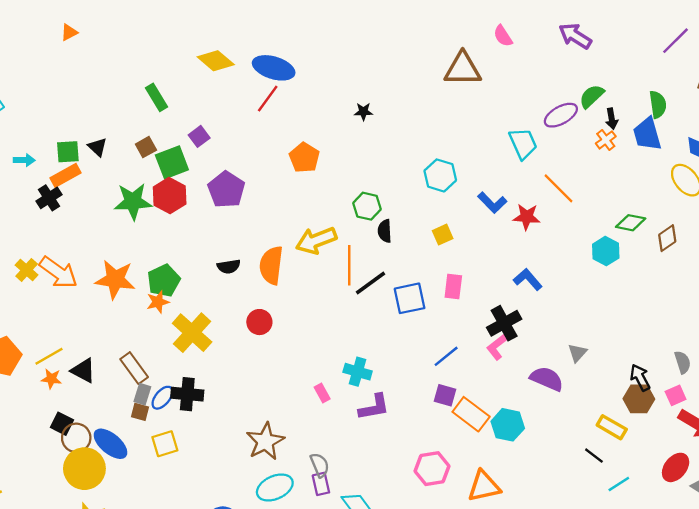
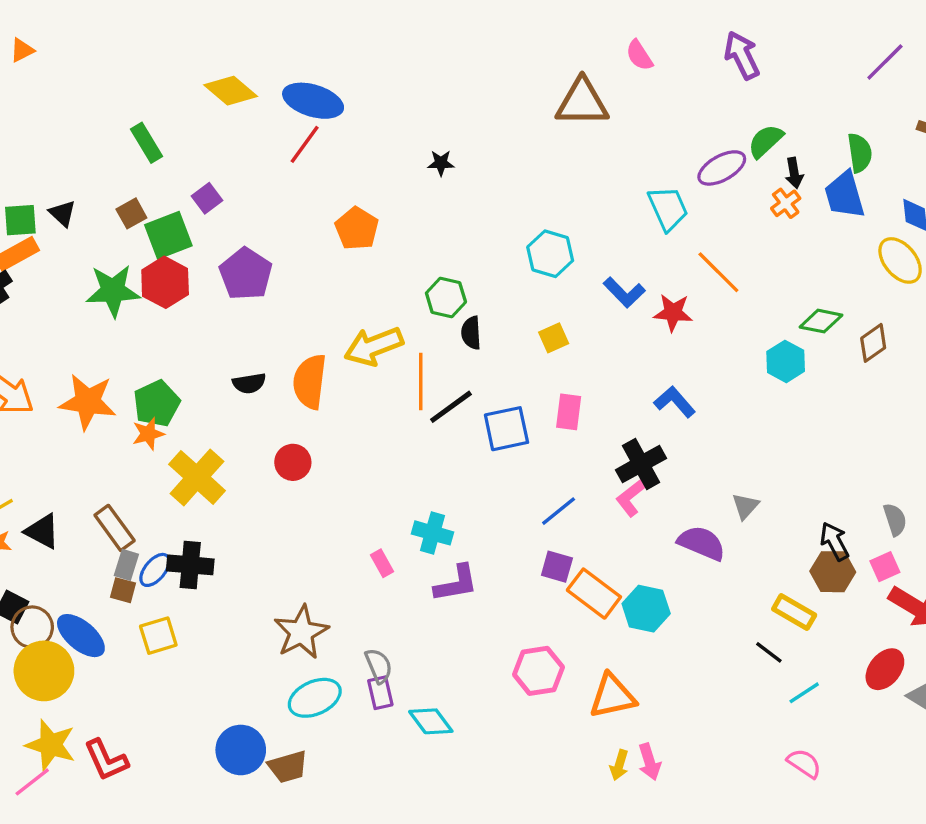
purple arrow: (575, 36) -> (742, 55), turned 32

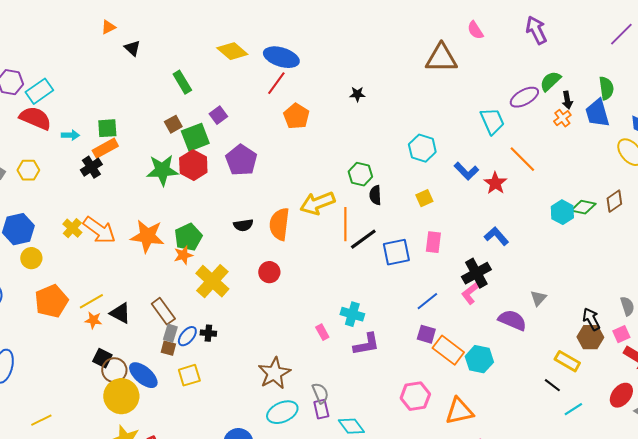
black triangle: (62, 213) -> (132, 48), moved
orange pentagon: (357, 229) -> (296, 116), moved
red star: (673, 313) -> (495, 183), turned 30
green diamond: (821, 321) -> (583, 207), moved
black cross: (190, 565) -> (208, 333), size x0.6

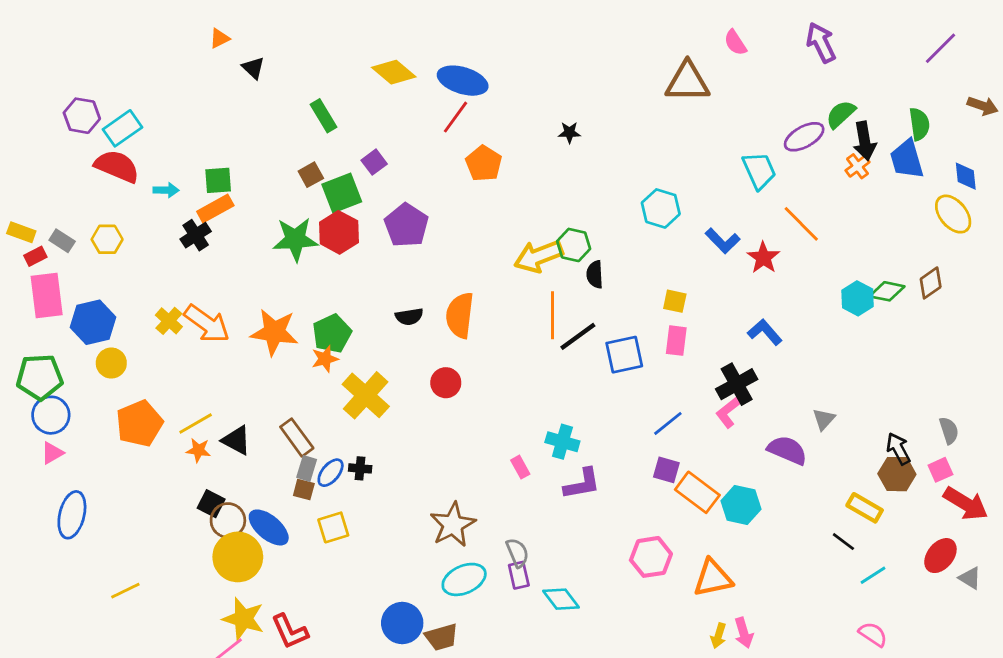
black arrow: (567, 100) -> (865, 141), size x1.5
yellow square: (424, 198) -> (675, 301), moved, turned 36
yellow arrow: (317, 203) -> (539, 256), moved

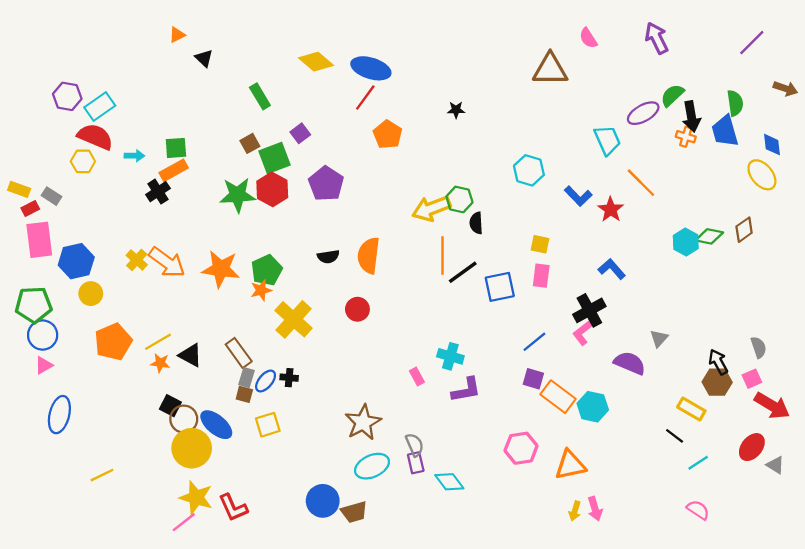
orange cross: (858, 166) -> (686, 137), turned -36
yellow hexagon: (107, 239) -> (83, 161), moved

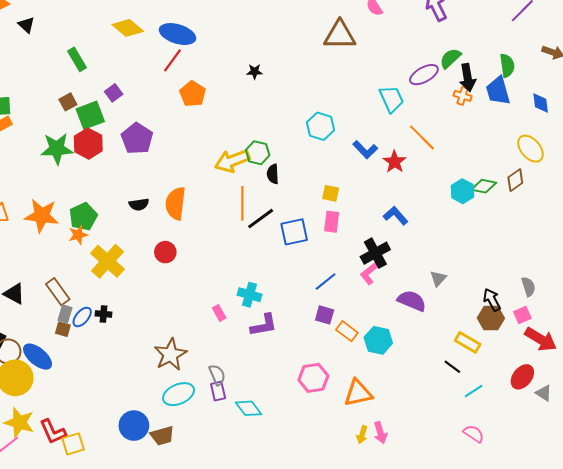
yellow ellipse: (762, 175) -> (530, 149), moved
orange rectangle: (558, 397) -> (347, 331), size x0.7
yellow square: (268, 425) -> (73, 444), moved

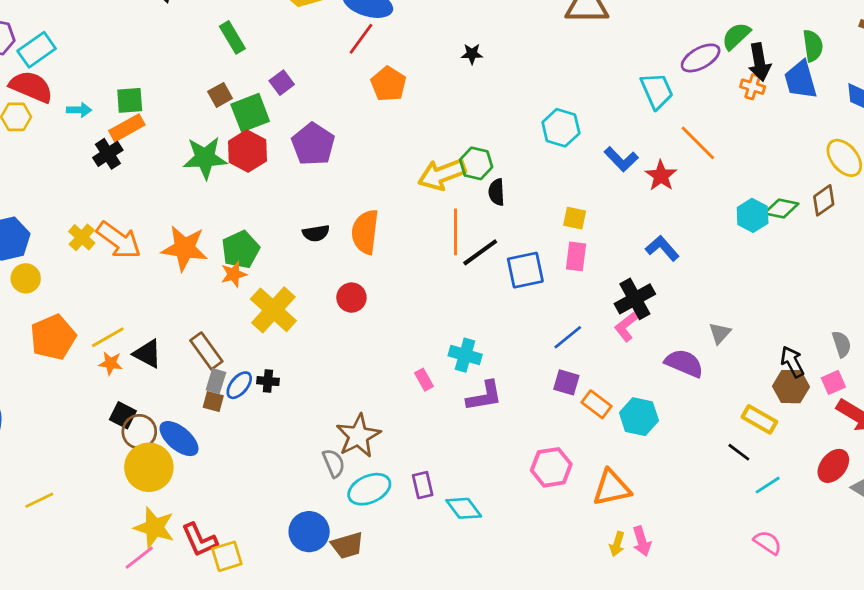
gray semicircle: (217, 375) -> (334, 463), moved

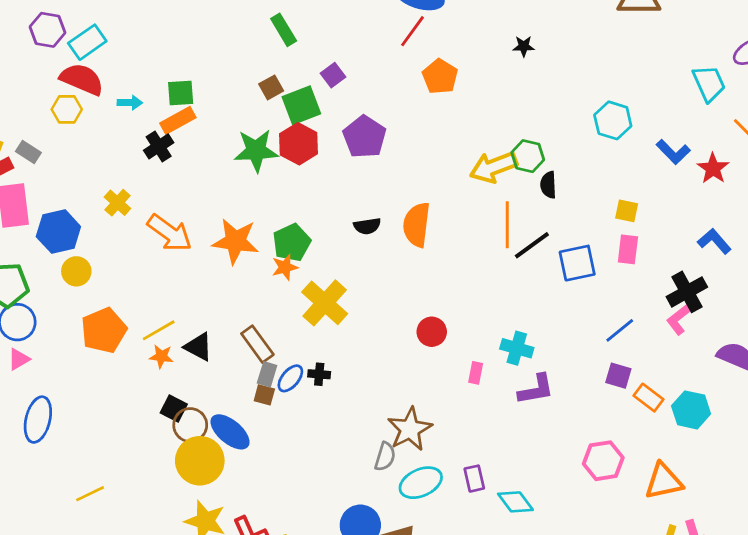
yellow cross: (82, 237) -> (117, 203), moved
red circle: (351, 298) -> (432, 332), moved
pink rectangle: (424, 380) -> (476, 373), turned 40
gray semicircle: (334, 463) -> (385, 457), turned 40

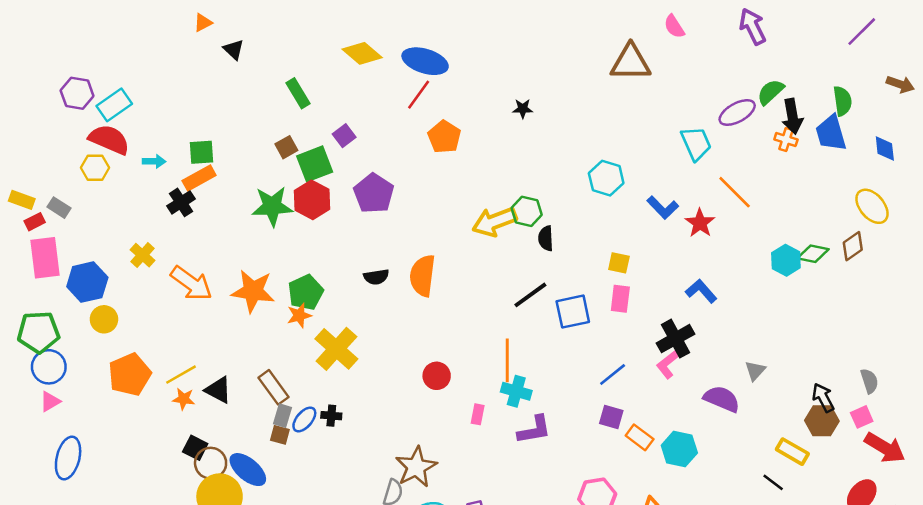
orange line: (507, 225) -> (507, 360), moved

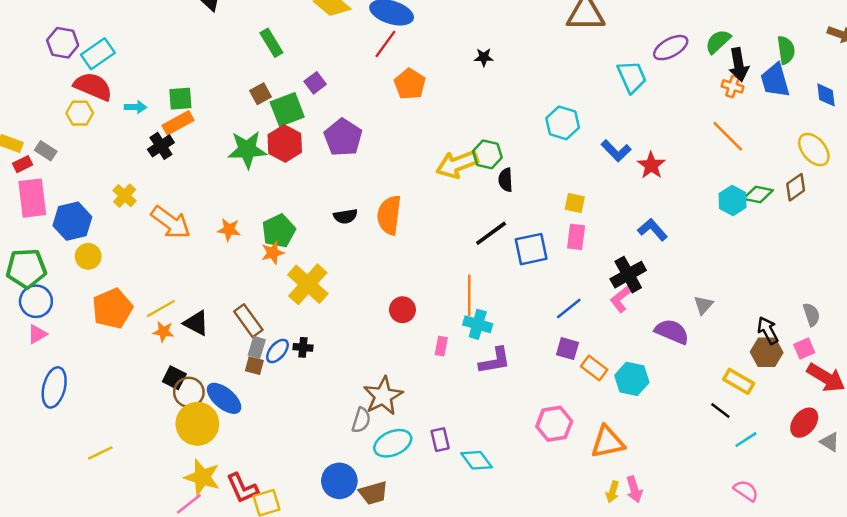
purple ellipse: (737, 113) -> (671, 48), moved
cyan trapezoid: (696, 143) -> (632, 77), moved
orange line: (735, 192) -> (728, 136), moved
orange star: (253, 291) -> (229, 230), size x0.6

